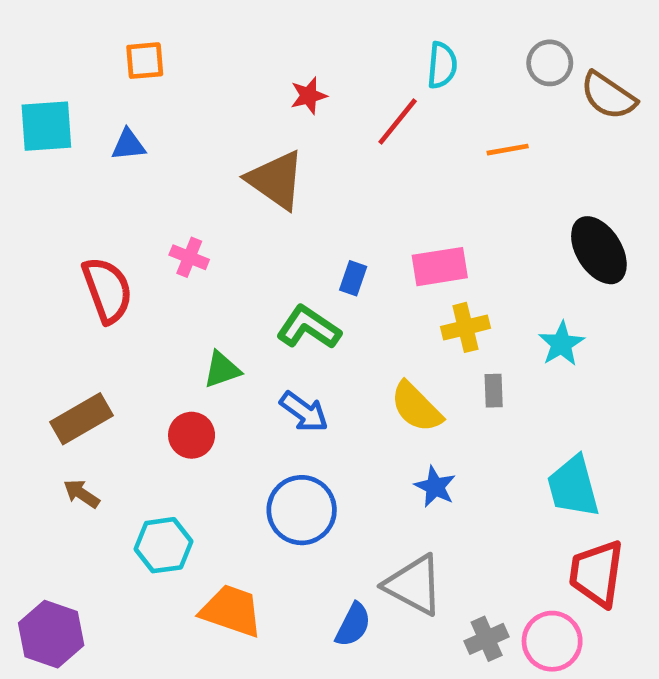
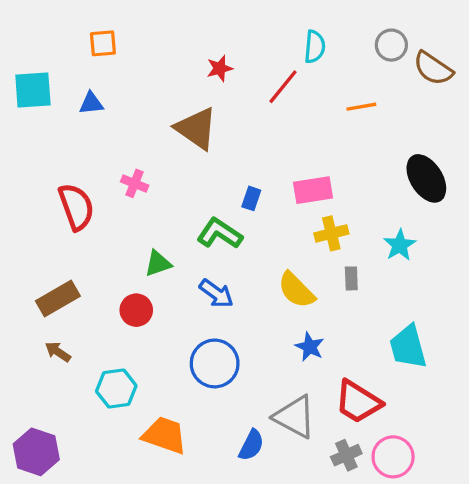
red trapezoid: (597, 573) -> (358, 402), moved, turned -66

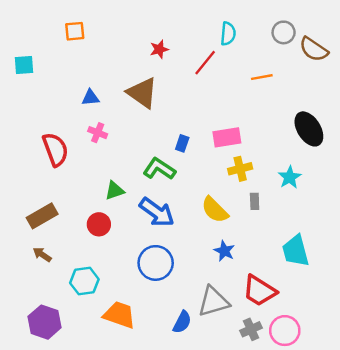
cyan square: (33, 90) -> (24, 65), size x0.7
blue triangle: (91, 103) -> (90, 98), moved
blue arrow: (216, 293) -> (157, 212), size x1.4
gray triangle: (295, 417) -> (214, 302), turned -44
purple hexagon: (36, 452) -> (45, 322), moved

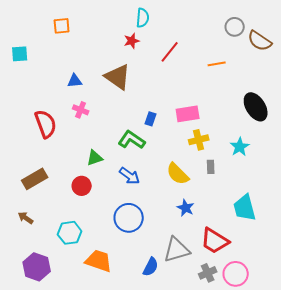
cyan semicircle: (228, 34) -> (143, 18), moved
blue arrow: (157, 212) -> (130, 176), size x0.7
brown arrow: (42, 254) -> (26, 218), moved

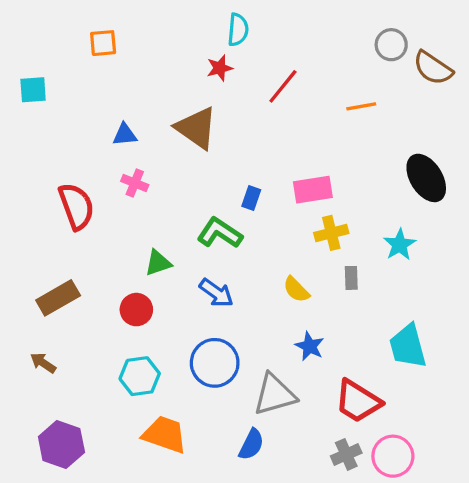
yellow semicircle: (178, 174) -> (296, 290), size x0.7
cyan hexagon: (70, 233) -> (140, 376), moved
gray triangle: (177, 250) -> (275, 395), moved

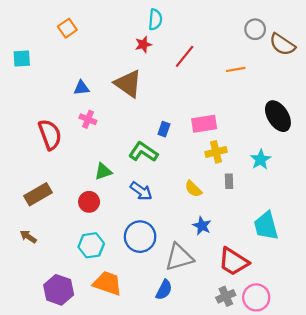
orange square: (103, 43) -> (67, 28), turned -30
purple hexagon: (61, 444) -> (59, 290), moved

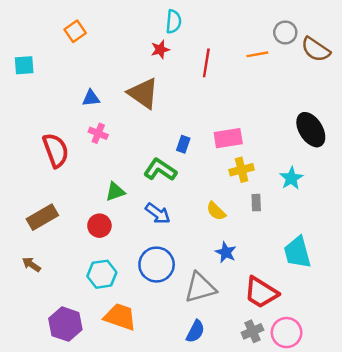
red line: (185, 56) -> (206, 63), turned -30
orange line: (236, 69) -> (257, 54), moved
blue semicircle: (164, 290) -> (195, 331), moved

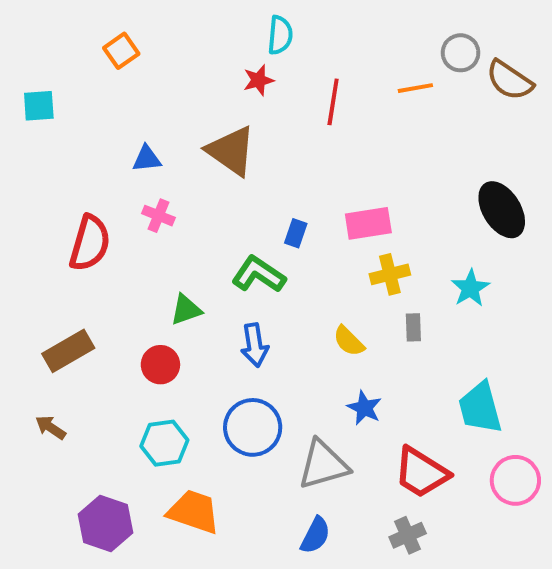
red semicircle: (56, 150) -> (90, 243), turned 36
blue arrow: (158, 213) -> (255, 345), turned 45
pink circle: (287, 333) -> (515, 480), moved

